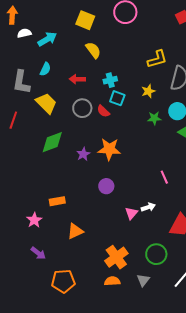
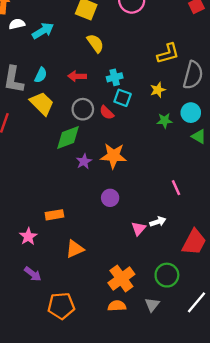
cyan semicircle: (45, 69) -> (41, 75), moved
green diamond: (52, 142) -> (68, 138), moved

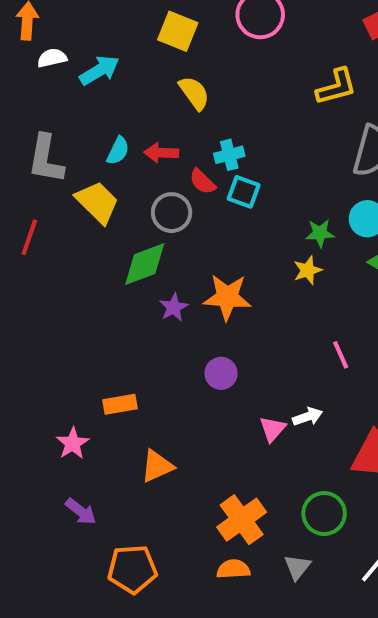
yellow L-shape: (168, 53) -> (336, 87), moved
cyan semicircle: (41, 75) -> (118, 151), moved
yellow star: (158, 90) -> (308, 270), moved
red semicircle: (107, 113) -> (202, 182), moved

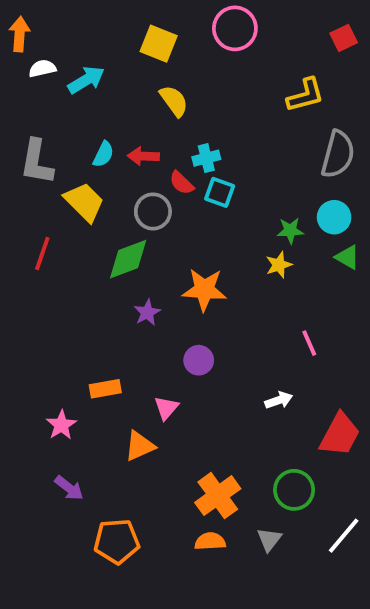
red line: (29, 237) -> (42, 253), moved
purple star: (174, 307) -> (147, 313), moved
pink triangle: (273, 429) -> (166, 408), moved

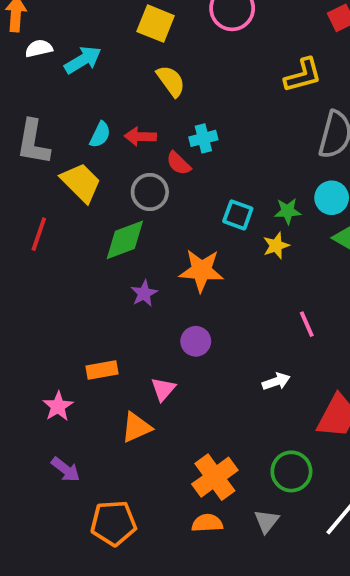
cyan square: (220, 192) -> (238, 215), moved

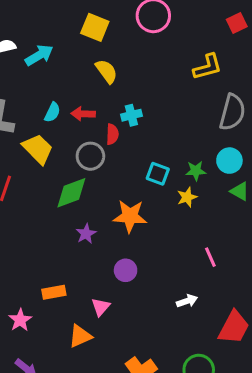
red semicircle: (179, 163) -> (112, 134), turned -132

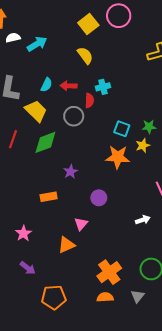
yellow square: (95, 27) -> (88, 24), moved, turned 30
green diamond: (71, 193) -> (45, 142), moved
orange star: (130, 216) -> (118, 157), moved
orange rectangle: (54, 292) -> (49, 197), moved

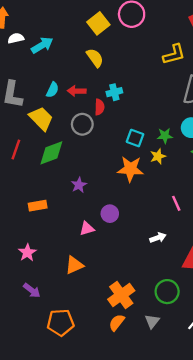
orange rectangle: (49, 197) -> (38, 206), moved
pink triangle: (81, 224) -> (87, 229), moved, turned 32
orange semicircle: (105, 297) -> (117, 323), turned -49

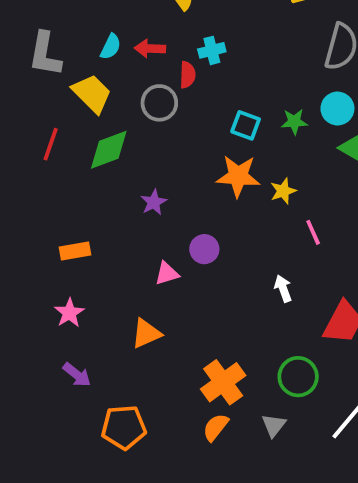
yellow star: (158, 156) -> (283, 191), moved
orange rectangle: (38, 206) -> (75, 251), moved
white arrow: (158, 238) -> (283, 289), turned -91

